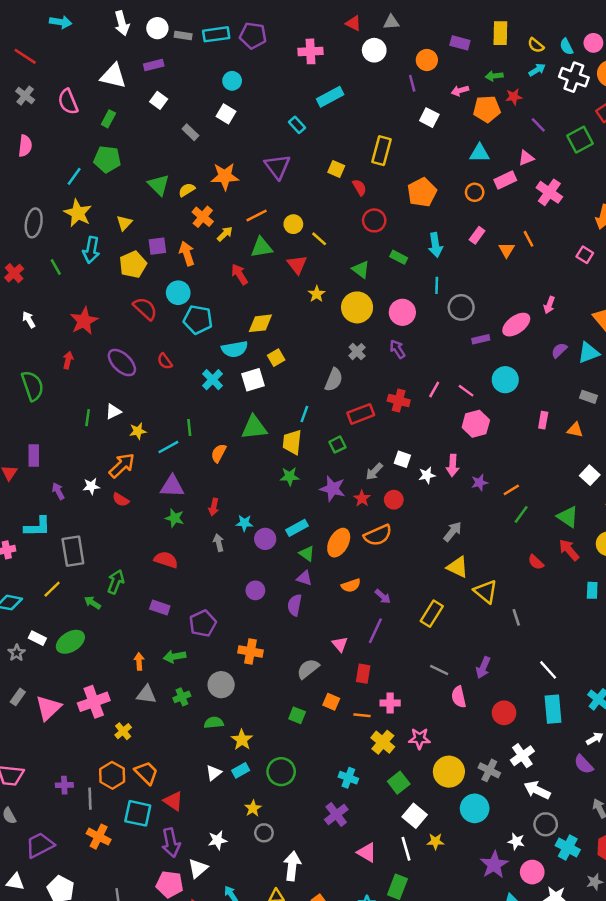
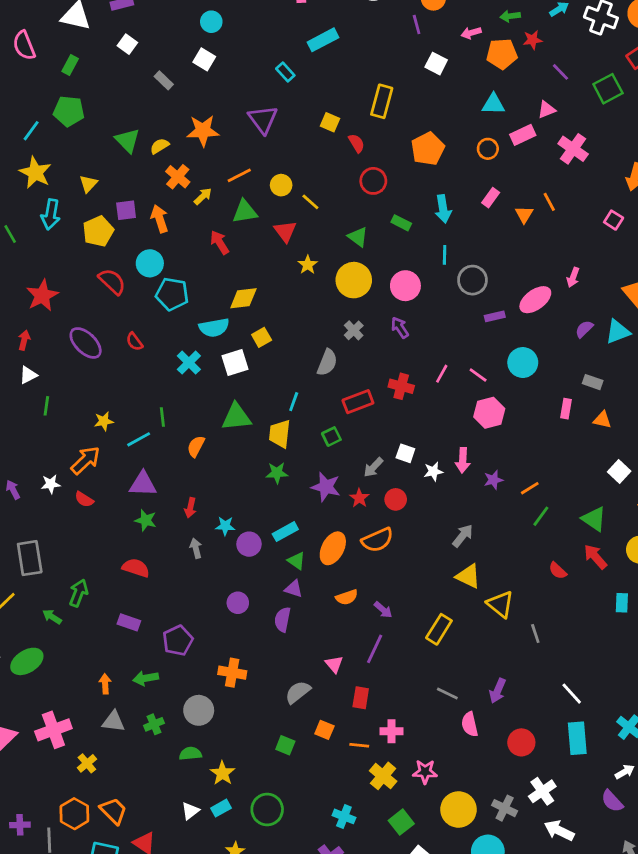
gray rectangle: (589, 397) -> (593, 382), moved
white triangle: (113, 412) -> (28, 375), moved

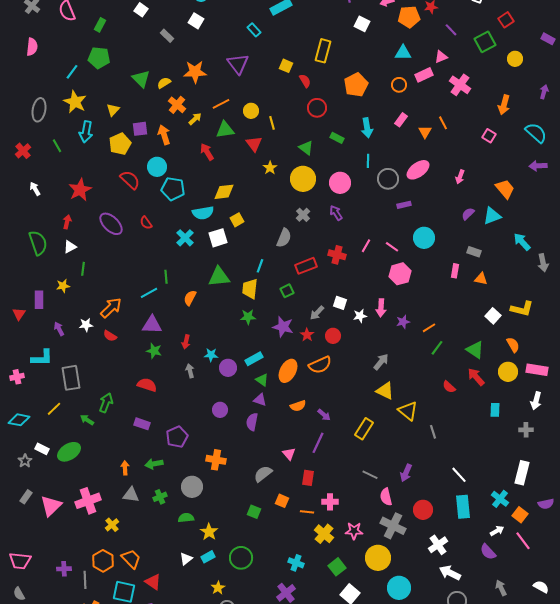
yellow line: (310, 202) -> (272, 123), turned 32
pink ellipse: (535, 300) -> (418, 170), moved
yellow star: (104, 421) -> (63, 286), moved
gray cross: (505, 808) -> (393, 526), moved, size x1.4

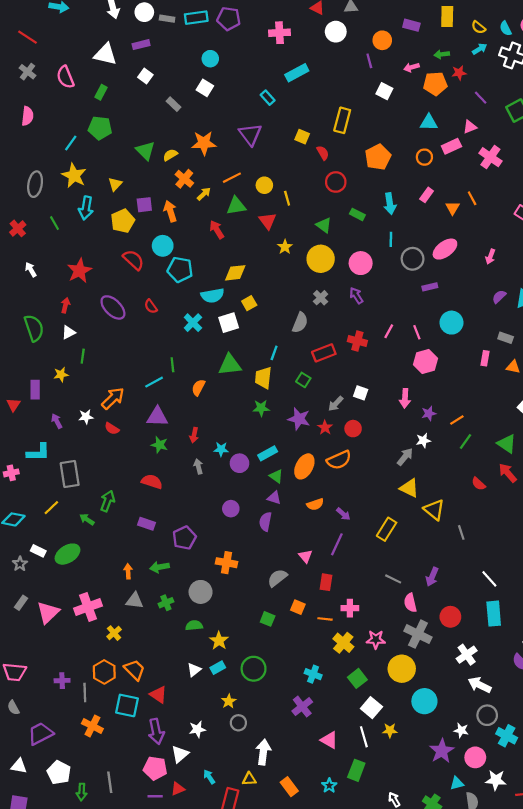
pink line: (392, 247) -> (417, 332), turned 32
green square: (287, 291) -> (303, 380), turned -32
white star: (360, 316) -> (423, 440), moved

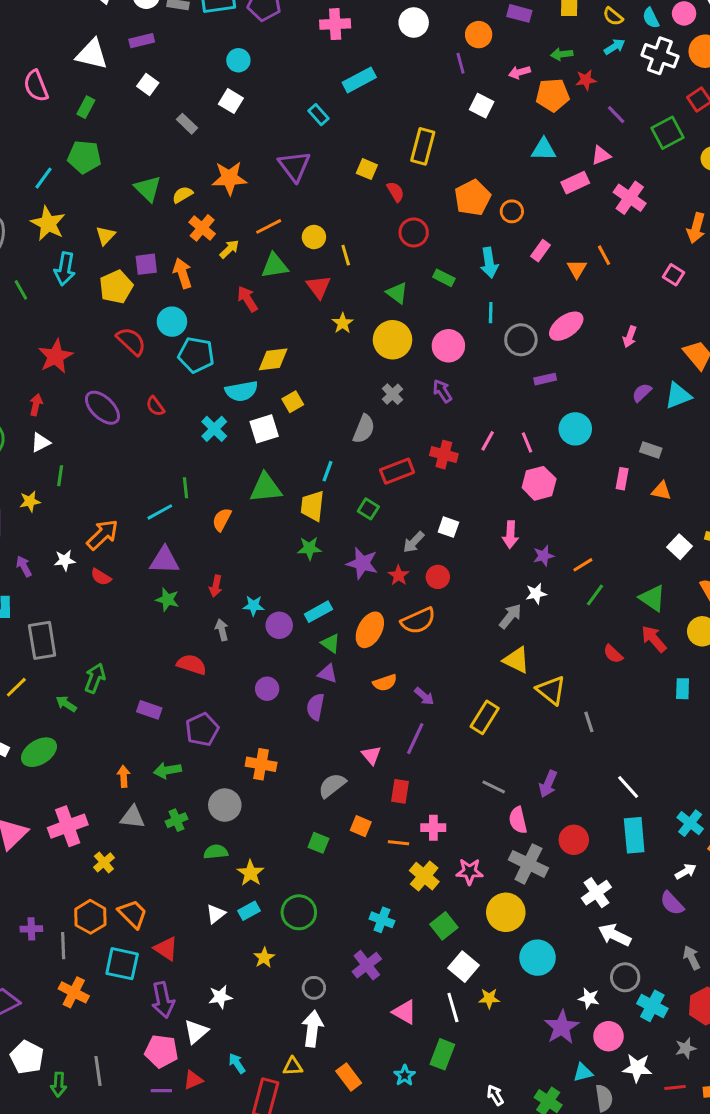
orange circle: (424, 157) -> (512, 211), moved
red semicircle: (152, 482) -> (192, 665), moved
gray circle: (238, 723) -> (314, 988), moved

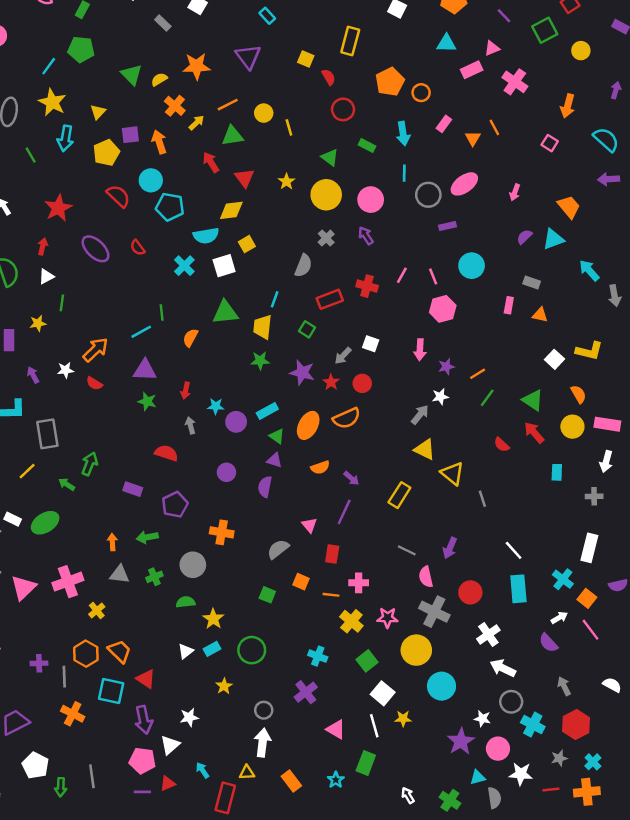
red triangle: (318, 287) -> (244, 178), moved

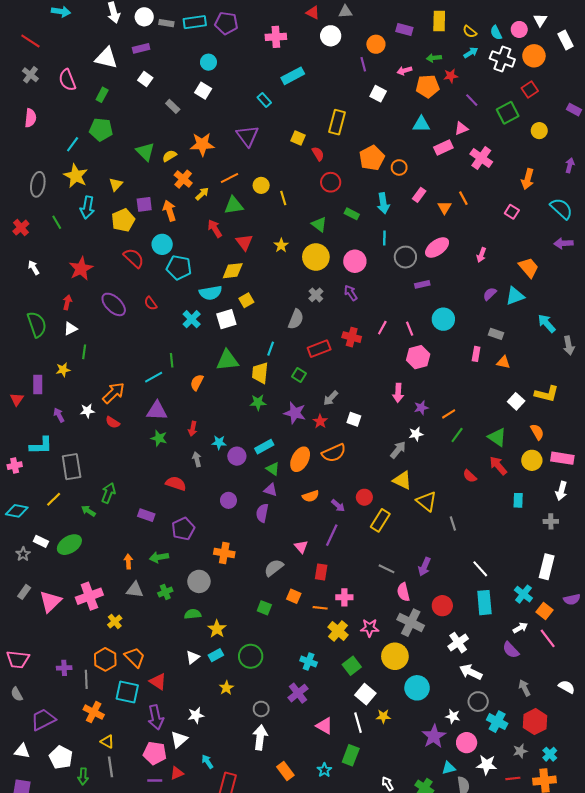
white square: (371, 344) -> (354, 419), moved
red circle: (362, 383) -> (364, 497), moved
yellow triangle: (247, 773) -> (107, 742), moved, turned 32

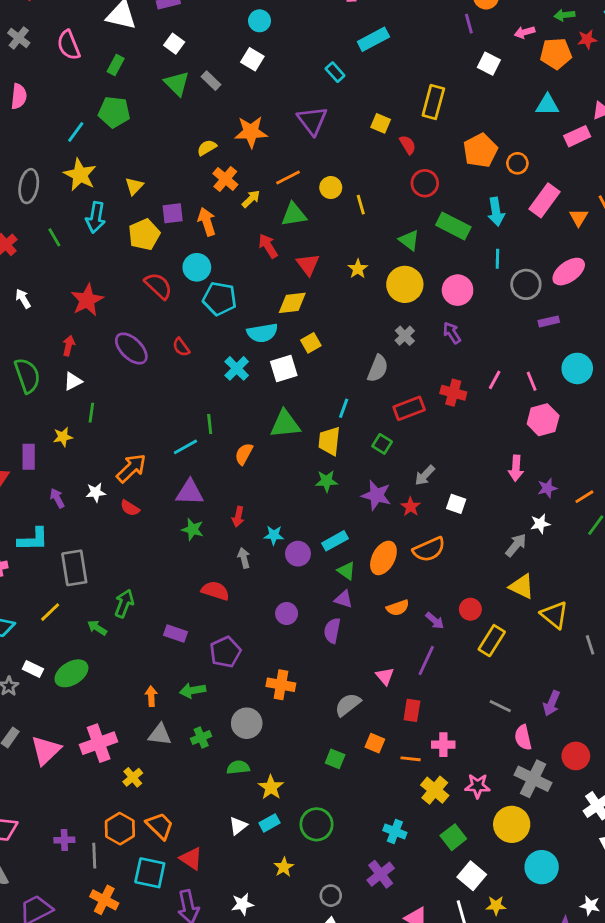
green triangle: (145, 152) -> (177, 84), moved
pink rectangle: (419, 195) -> (544, 200), size x1.6
green rectangle: (352, 214) -> (453, 226), size x1.6

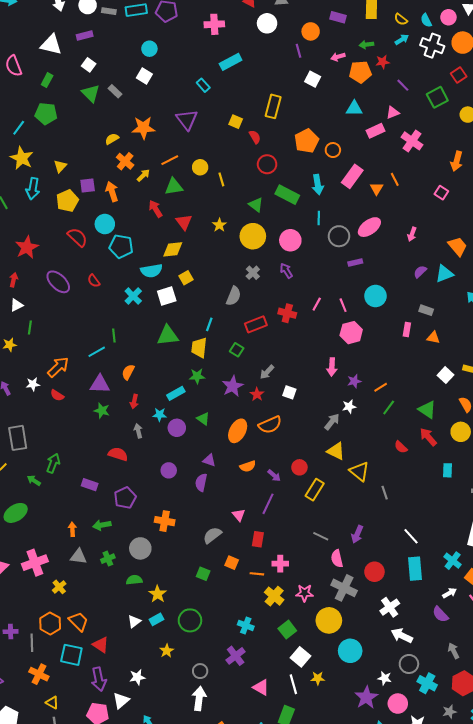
orange semicircle: (244, 454) -> (128, 372), moved
purple star: (376, 495) -> (233, 386), turned 30
cyan rectangle: (335, 541) -> (176, 393), moved
green triangle: (346, 571) -> (203, 419), moved

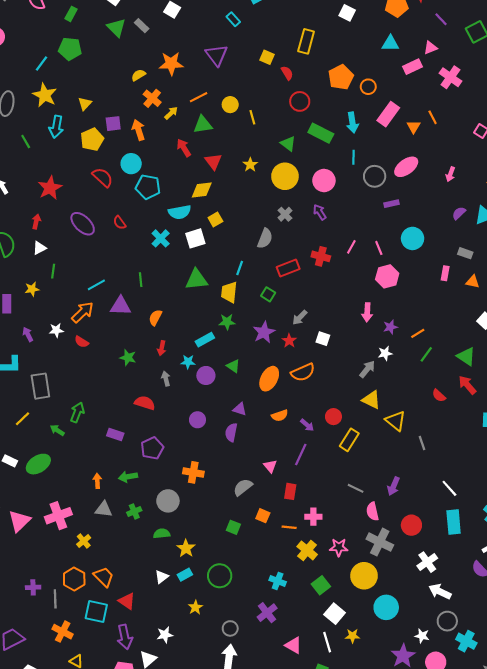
cyan line: (97, 352) -> (96, 285), moved
purple triangle: (100, 384) -> (121, 306), moved

